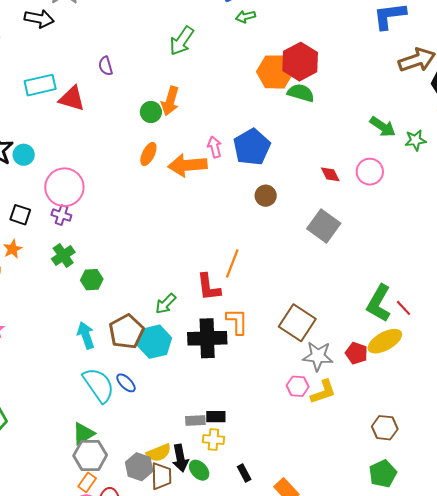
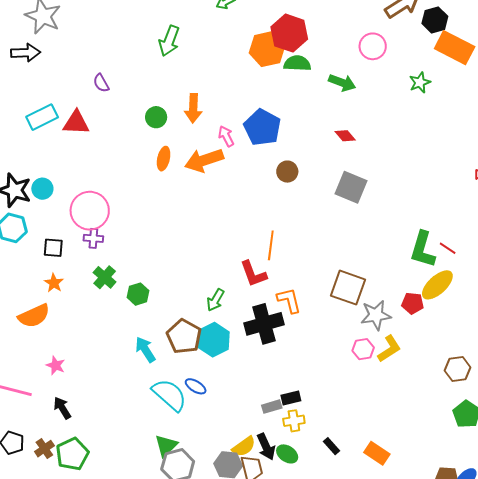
orange arrow: (170, 101) -> (193, 108), moved
green arrow: (383, 127) -> (342, 83), moved
pink circle: (370, 172) -> (373, 46), moved

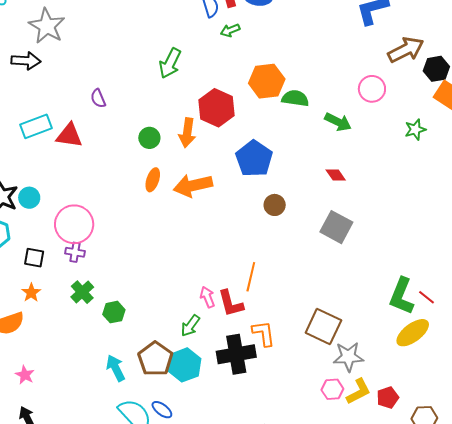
red hexagon: (289, 33) -> (217, 108), moved
pink arrow: (226, 136) -> (207, 297), moved
red pentagon: (413, 303) -> (388, 398), moved, turned -30

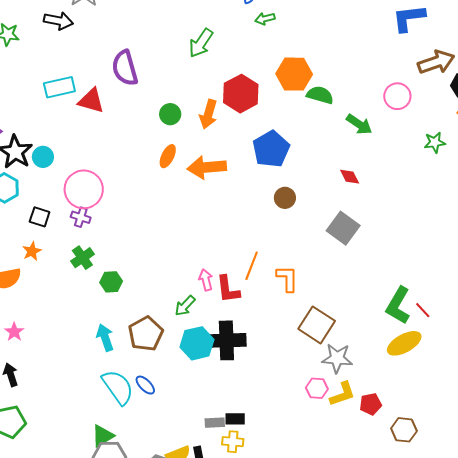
purple semicircle: (98, 98) -> (125, 68), size x1.8
orange L-shape: (264, 333) -> (287, 279), moved
cyan hexagon: (185, 365) -> (197, 343), moved

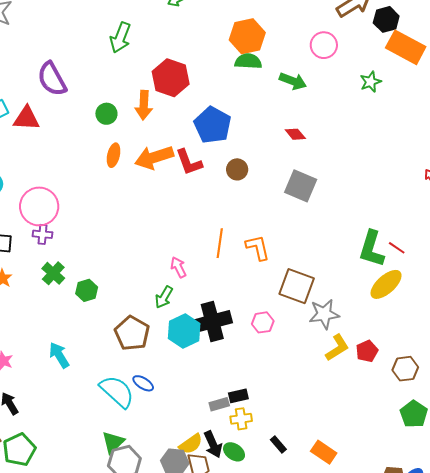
orange hexagon: (294, 74) -> (247, 36), moved
red L-shape: (228, 289) -> (189, 162), moved
cyan arrow: (105, 338) -> (59, 355), moved
pink hexagon: (317, 388) -> (263, 322), moved

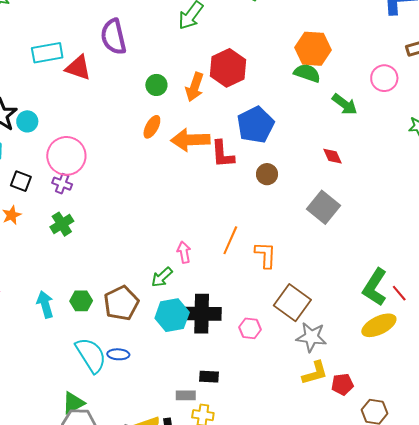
green hexagon: (87, 290) -> (81, 301), moved
blue ellipse: (143, 383) -> (118, 354), turned -45
black rectangle: (238, 396) -> (209, 377), moved

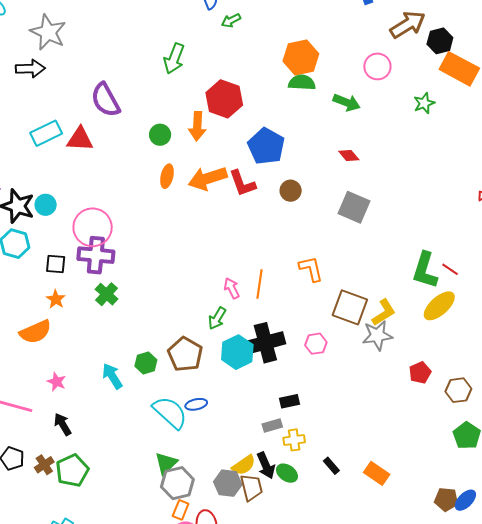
purple cross: (62, 184) -> (96, 255), size x1.8
orange line: (230, 240) -> (259, 284), moved
yellow L-shape: (315, 373) -> (384, 312), moved

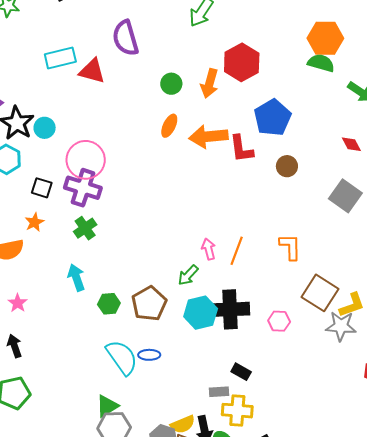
cyan arrow: (112, 376) -> (76, 278), moved
black rectangle: (289, 401) -> (241, 372), turned 30
yellow cross: (294, 440) -> (237, 411), size x1.4

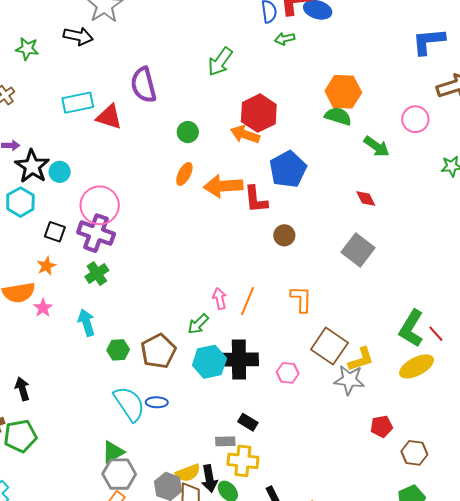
orange arrow: (210, 83) -> (245, 134), moved, turned 92
brown circle: (287, 166) -> (284, 235), moved
pink star: (18, 303) -> (43, 308), moved

